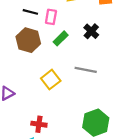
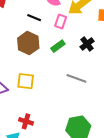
pink rectangle: (51, 17) -> (61, 22), moved
yellow square: (51, 80) -> (26, 81), moved, turned 36

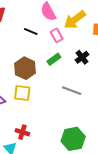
pink rectangle: (61, 22) -> (57, 35), turned -48
brown hexagon: (28, 43) -> (25, 68), moved

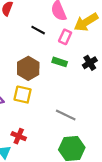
pink rectangle: (57, 35) -> (65, 37), turned 48
green rectangle: (54, 59) -> (60, 62), turned 48
gray line: (72, 91) -> (66, 115), moved

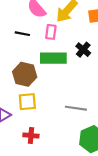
green rectangle: (60, 62) -> (53, 58), size x1.6
red cross: (19, 136) -> (31, 135), moved

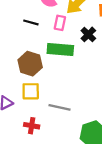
black cross: (83, 50) -> (88, 34), moved
gray line: (76, 108) -> (59, 107), moved

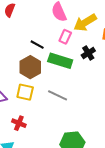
black line: (31, 22) -> (37, 45), moved
gray line: (59, 107) -> (58, 95), moved

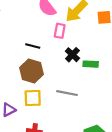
black cross: (88, 53) -> (72, 55), moved
green rectangle: (60, 61) -> (91, 64), moved, size x0.6

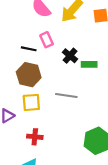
pink rectangle: (60, 31) -> (47, 40), moved, turned -32

